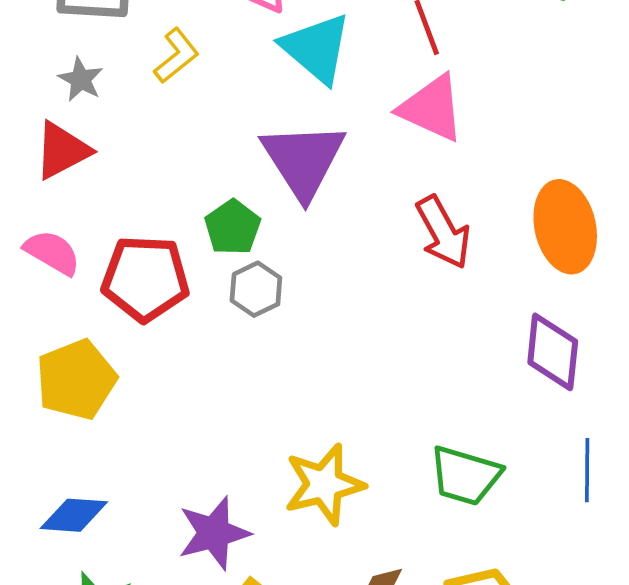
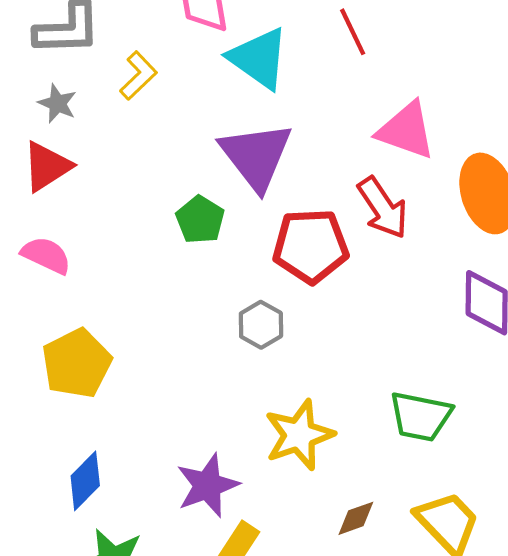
pink triangle: (432, 108) -> (406, 130), moved
red pentagon: (145, 278) -> (311, 246), moved
gray hexagon: (256, 289) -> (261, 325), moved
blue diamond: (74, 515) -> (85, 481), turned -44

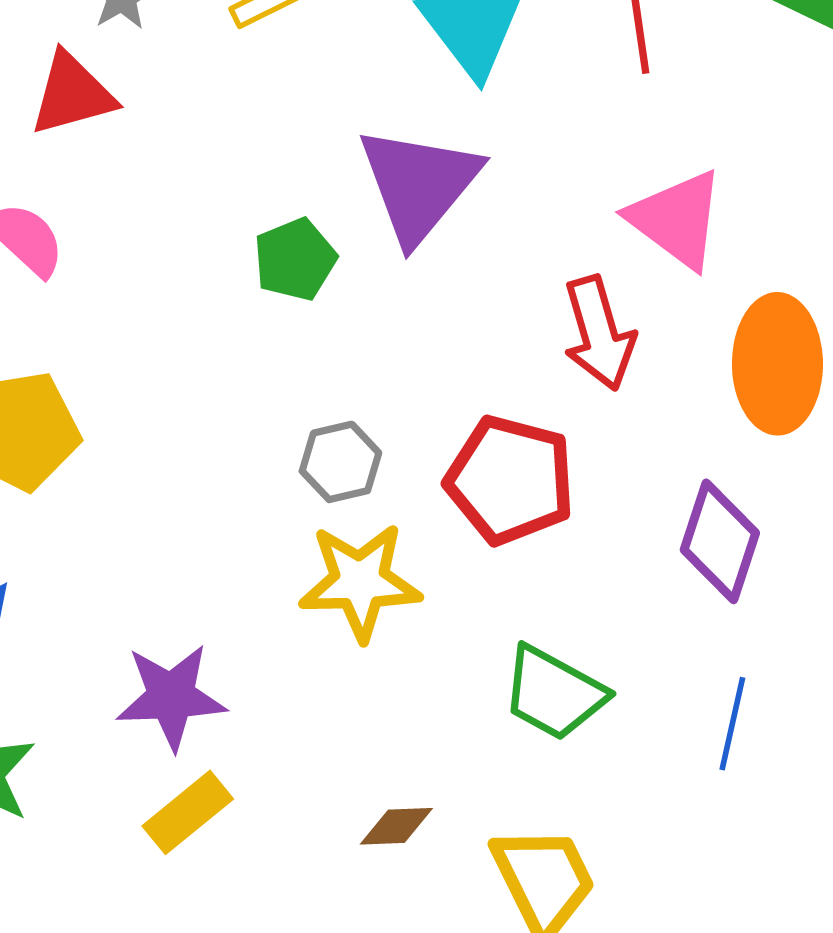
red pentagon: (311, 246) -> (510, 480), moved
yellow star: (299, 435) -> (360, 582), moved

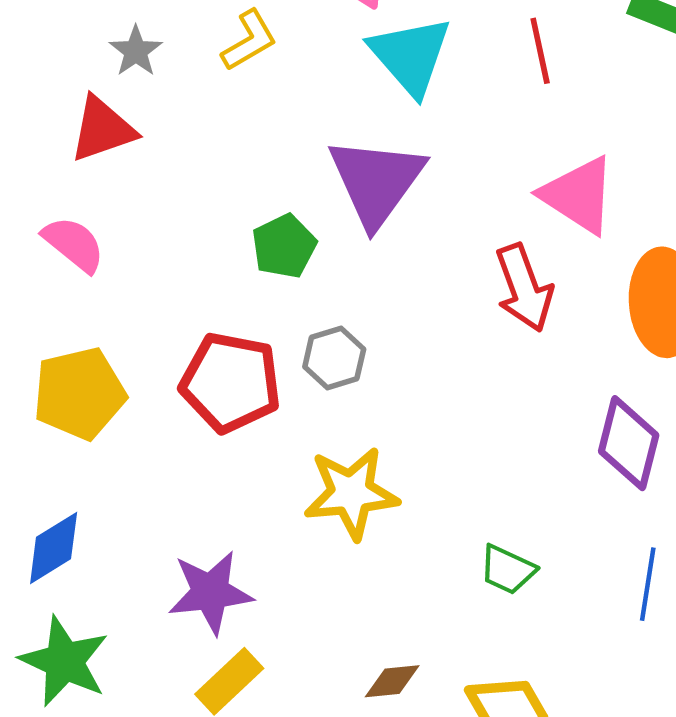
gray hexagon: (340, 462) -> (334, 358), moved
red pentagon: (510, 480) -> (231, 382), moved
green trapezoid: (554, 693) -> (507, 570), size x0.7

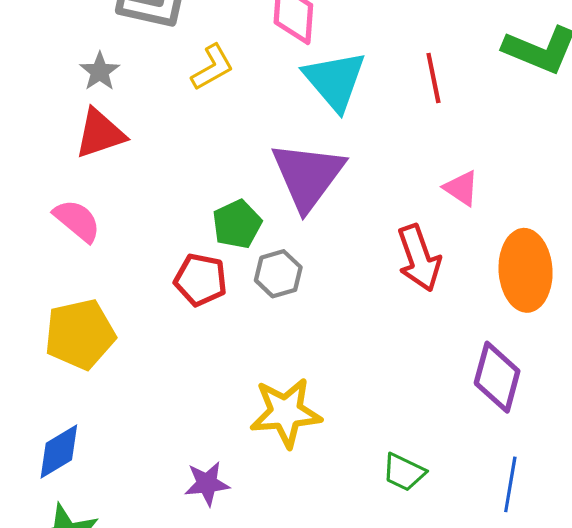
gray star: (136, 51) -> (100, 71), moved
pink triangle: (578, 195) -> (461, 188), size x0.6
gray hexagon: (334, 358) -> (278, 274), moved
red pentagon: (231, 382) -> (201, 280), moved, size x0.7
purple star: (210, 592) -> (207, 484), moved, size x0.7

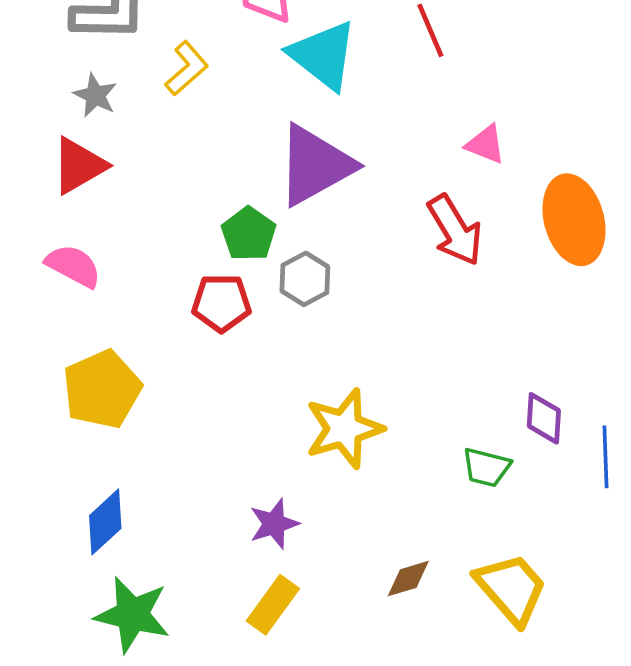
gray star: (100, 71) -> (95, 95), moved
purple triangle: (308, 176) -> (315, 165), turned 36
purple diamond: (497, 377) -> (544, 418), moved, size x0.7

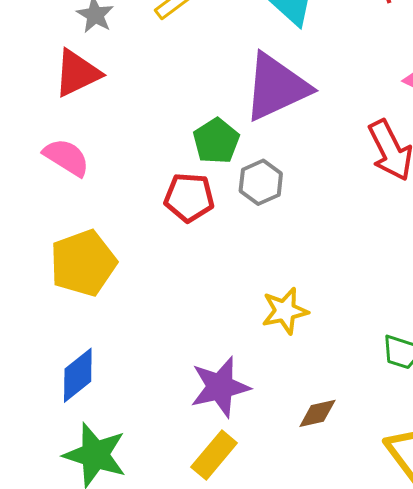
yellow star: (344, 429) -> (285, 311), size x0.7
purple star: (274, 524) -> (220, 387), size x1.4
brown diamond: (408, 579) -> (317, 413), moved

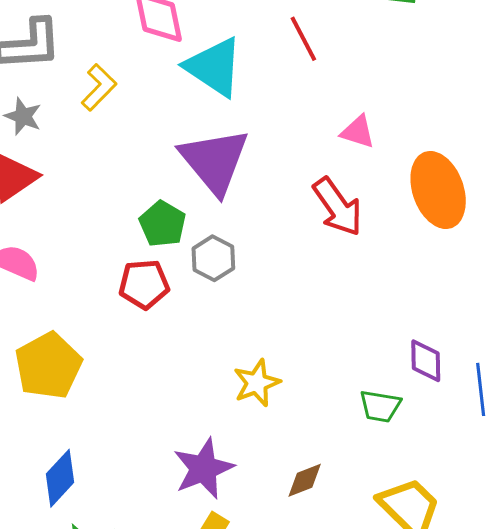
purple triangle: (276, 87) -> (214, 161), turned -36

